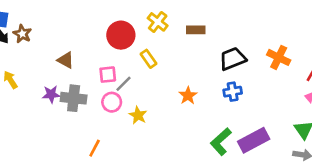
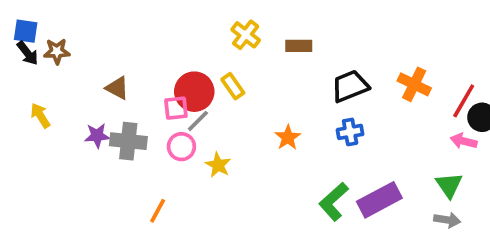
brown star: (22, 34) -> (57, 51), turned -30
red circle: (121, 35) -> (194, 92), moved

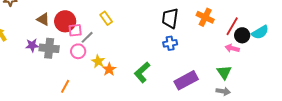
black trapezoid: (350, 86) -> (170, 18), turned -60
red circle: (194, 92) -> (65, 21), moved
orange star: (288, 137) -> (109, 69), moved
green L-shape: (334, 202) -> (142, 72), moved

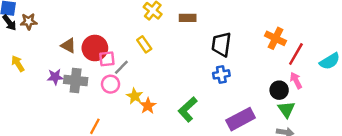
orange cross: (205, 17) -> (276, 38), moved
black circle: (242, 35) -> (279, 90), moved
pink arrow: (232, 48) -> (296, 80), turned 48

